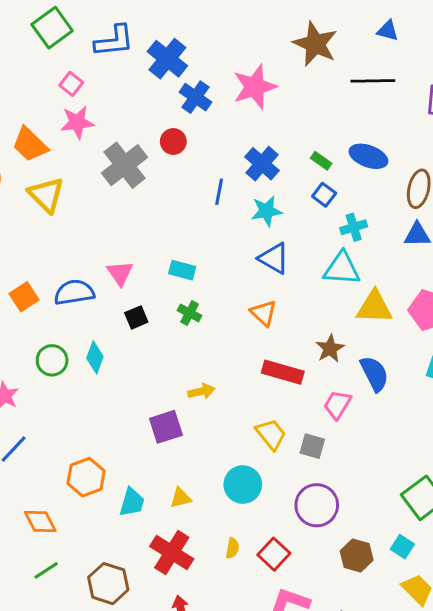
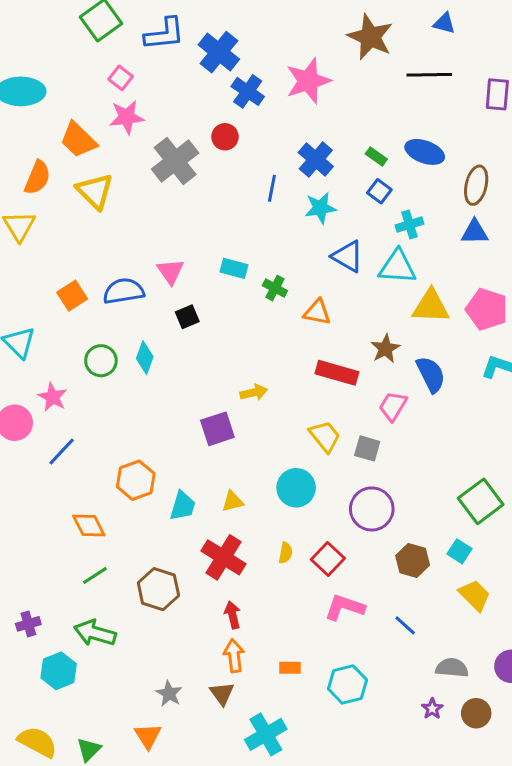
blue triangle: (274, 258) -> (348, 256), moved
green cross: (190, 313) -> (275, 288), moved
orange triangle: (263, 313) -> (317, 312), turned -32

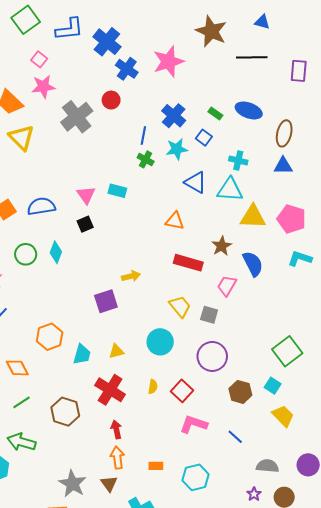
blue square: (379, 191) -> (204, 138), moved
cyan cross: (410, 225) -> (238, 161), turned 30
pink triangle: (171, 271) -> (86, 195), moved
green cross: (275, 288) -> (146, 159), moved
gray star: (169, 694) -> (73, 484), size x1.5

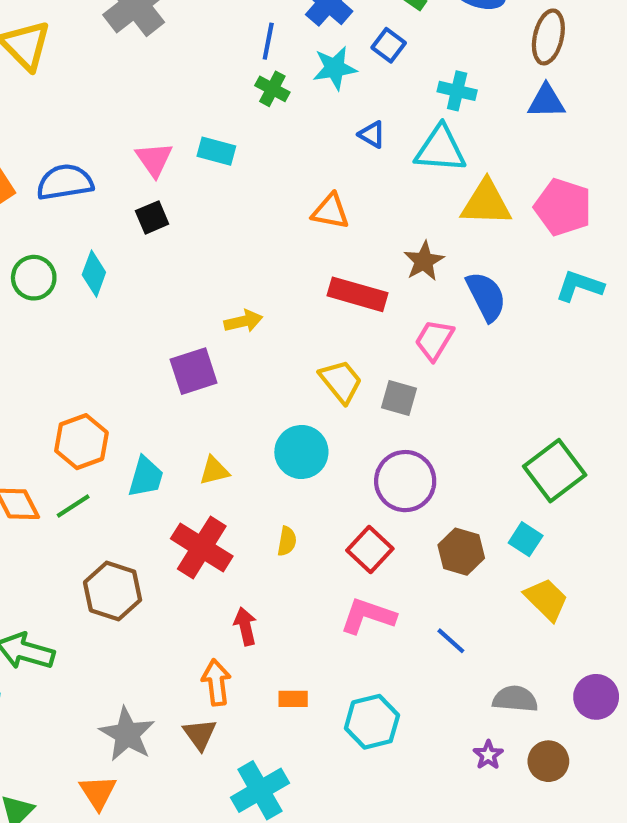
blue triangle: (196, 182) -> (372, 134), size x0.6
red square: (182, 391) -> (370, 550), moved
green line: (21, 402) -> (73, 506), moved
red arrow: (116, 429) -> (245, 626), moved

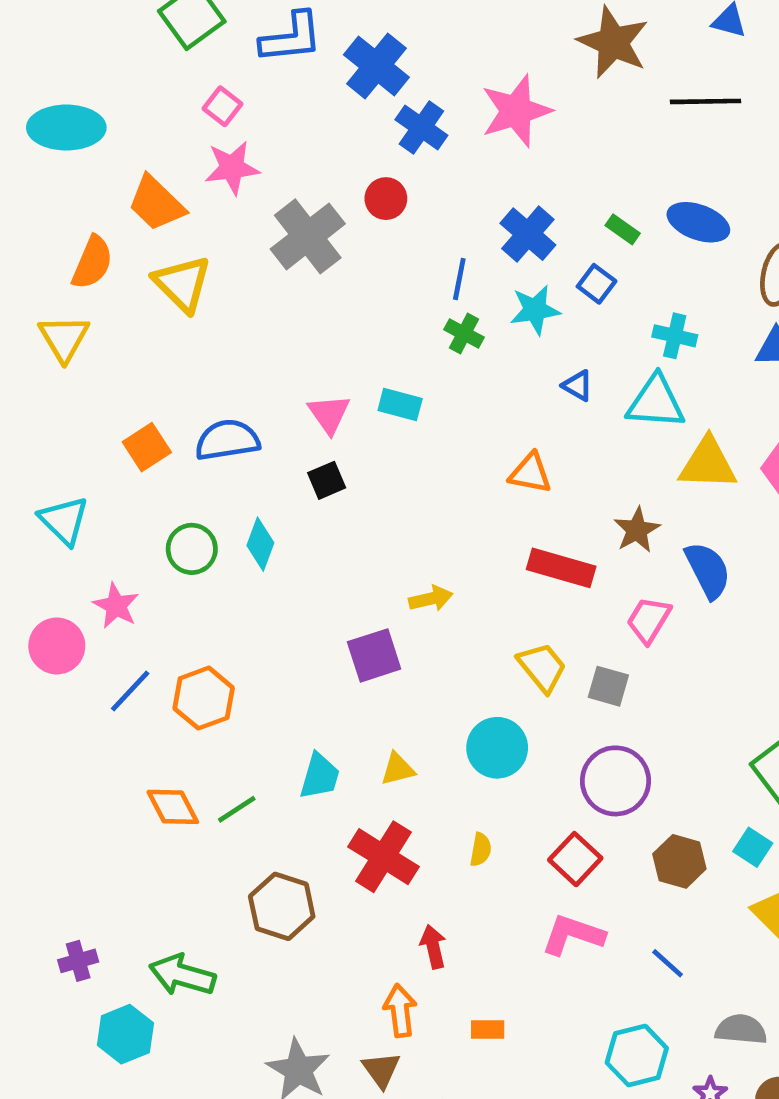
orange hexagon: (81, 442) -> (204, 698), moved
cyan hexagon: (372, 722) -> (637, 1056), moved

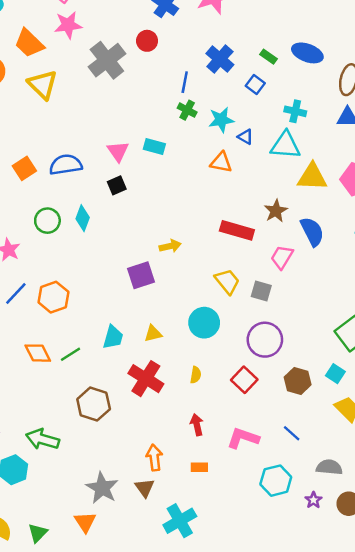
cyan star: (535, 310) -> (221, 120), moved
orange triangle: (530, 473) -> (221, 162), moved
pink L-shape: (573, 935) -> (243, 438), moved
red arrow: (433, 947) -> (197, 425), moved

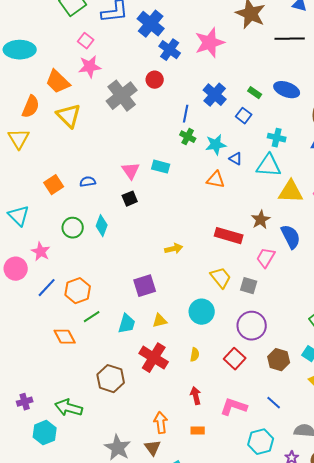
blue semicircle: (66, 165) -> (88, 182), size x0.6
purple square: (141, 275) -> (145, 286), moved
green line: (70, 354) -> (92, 317), moved

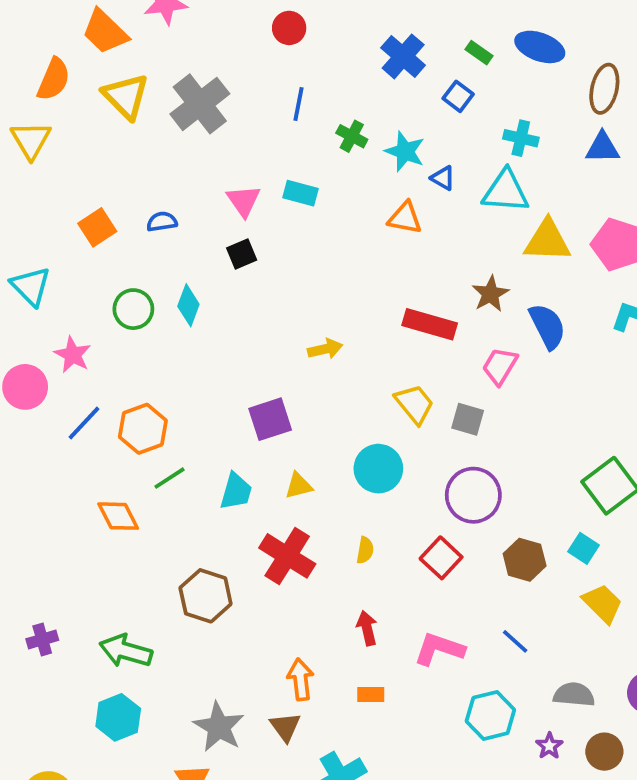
gray cross: (122, 96) -> (200, 104), moved
blue line: (186, 114) -> (299, 104), moved
cyan star: (216, 145) -> (405, 151), turned 30
cyan hexagon: (45, 433) -> (118, 717), moved

